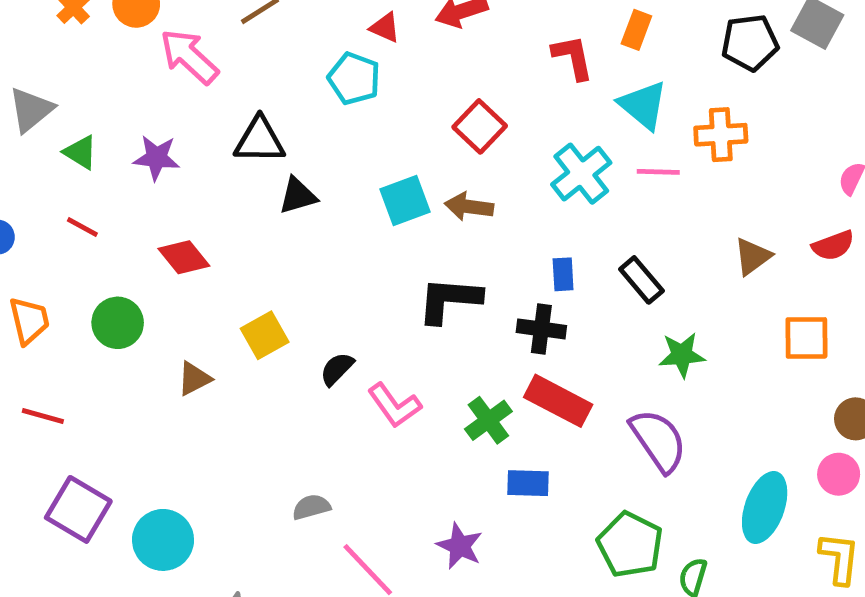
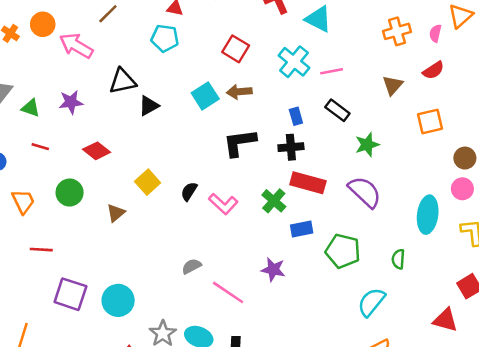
orange cross: (721, 135) -> (397, 31), moved
pink line: (658, 172) -> (332, 71), moved
green pentagon: (630, 545) -> (343, 251), moved

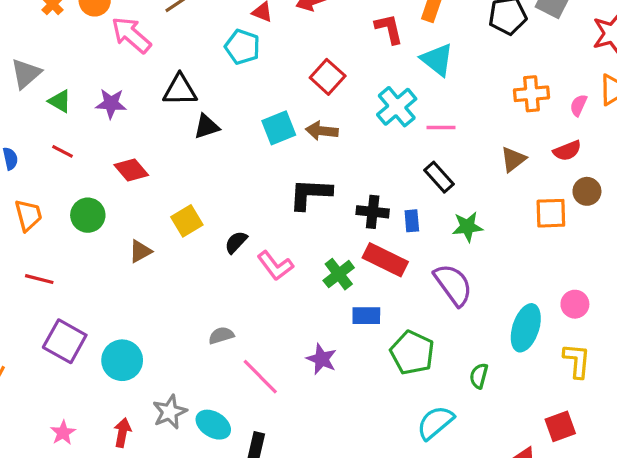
blue rectangle: (296, 116) -> (412, 221), moved
brown circle: (465, 158) -> (587, 191), moved

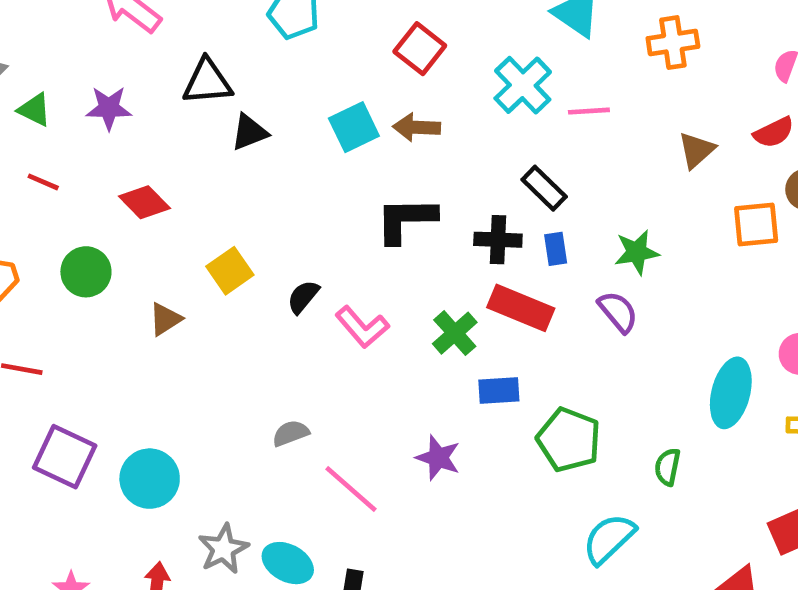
orange cross: (531, 94) -> (673, 43), moved
black rectangle: (439, 177) -> (544, 188), moved
purple semicircle: (453, 285) -> (618, 312), moved, size x0.7

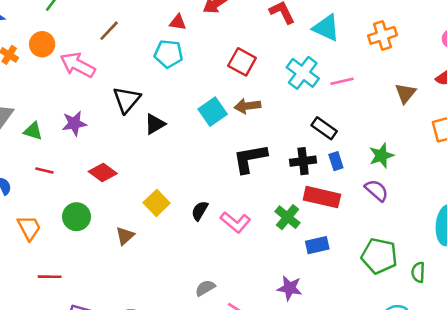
black triangle: (207, 82) -> (127, 100), turned -36
green pentagon: (569, 440) -> (379, 256), moved

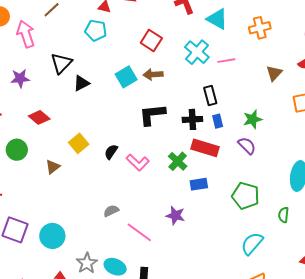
pink arrow: (78, 65) -> (26, 34), turned 40
black rectangle: (324, 128) -> (210, 95), turned 36
green semicircle: (418, 272) -> (284, 215), moved

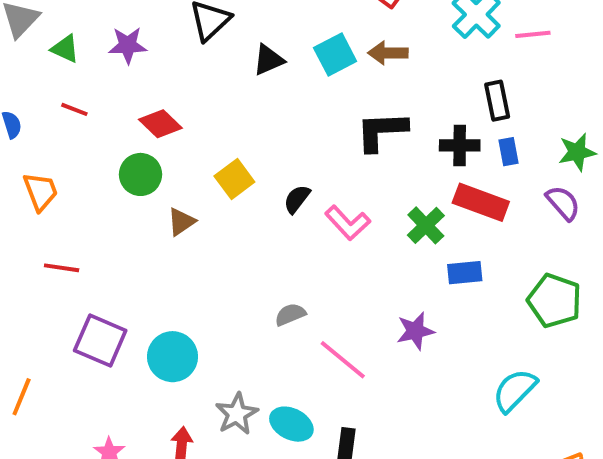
black triangle: (81, 83) -> (268, 60), moved
green circle: (17, 150) -> (141, 174), moved
purple star: (175, 215) -> (415, 331), turned -30
cyan semicircle: (252, 244) -> (515, 390), moved

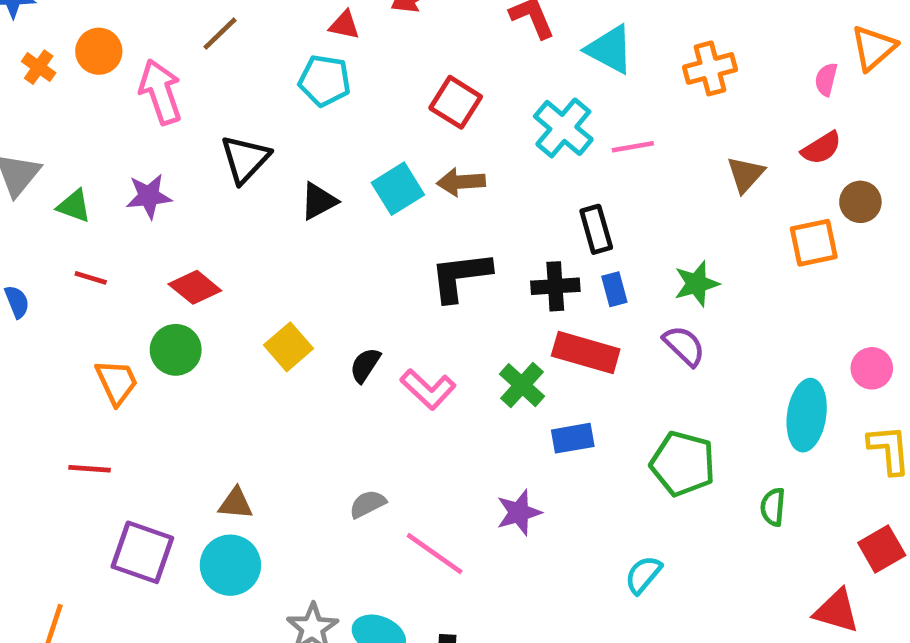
orange trapezoid: (41, 191) -> (117, 382), moved
brown triangle: (181, 222) -> (236, 504), moved, turned 44
cyan semicircle: (515, 390) -> (643, 575), size x0.7

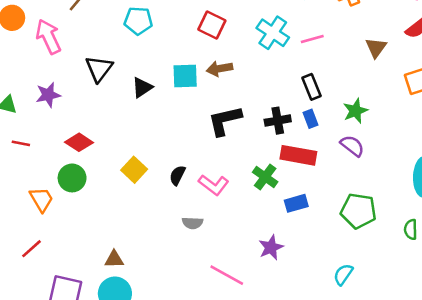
cyan square: (398, 189) -> (185, 76), turned 36
black rectangle: (596, 229) -> (311, 87), moved
red line: (90, 469) -> (32, 249), turned -40
gray semicircle: (368, 504) -> (192, 223), moved, turned -144

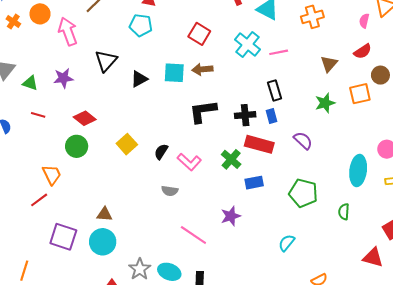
green star: (355, 111) -> (325, 103), moved
orange trapezoid: (41, 199) -> (52, 175), moved

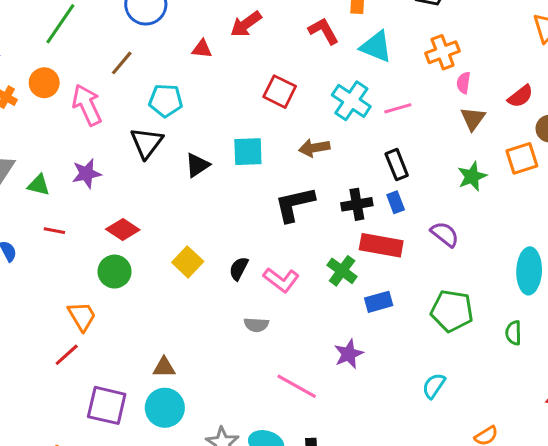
pink semicircle: (364, 21) -> (464, 83), moved
cyan pentagon: (141, 25) -> (166, 100), moved
brown arrow: (202, 69) -> (314, 148), moved

